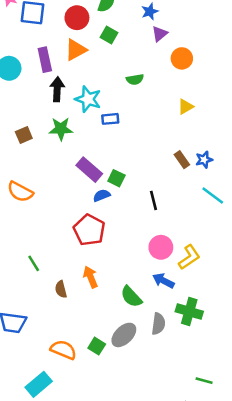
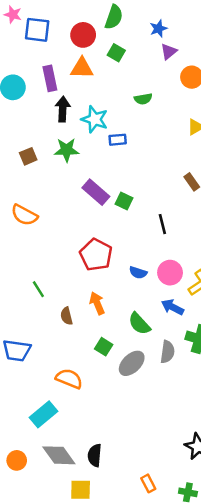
orange triangle: (76, 50) -> (82, 68), turned 30
blue semicircle: (102, 195) -> (138, 273), moved, turned -140
green square: (97, 346) -> (104, 347), moved

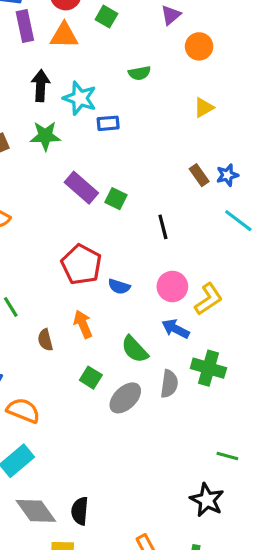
purple rectangle: (50, 78) -> (25, 26), moved
blue semicircle: (138, 273) -> (119, 287), moved
orange semicircle: (69, 379) -> (23, 410), moved

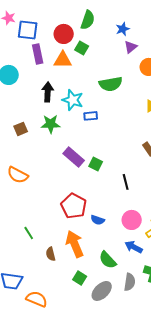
green square: (106, 17) -> (82, 48), moved
green semicircle: (139, 73) -> (111, 84), size x1.6
orange arrow: (83, 324) -> (75, 244), size x1.5

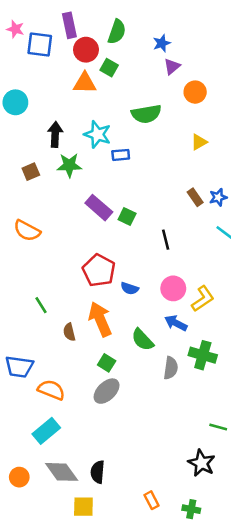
purple rectangle: (38, 54) -> (69, 25), moved
black arrow: (48, 92) -> (55, 134), moved
gray ellipse: (102, 291) -> (107, 391), moved

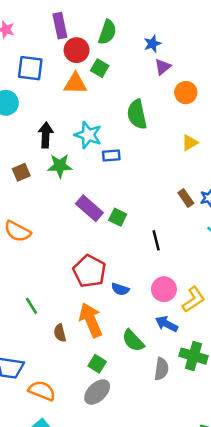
blue square: (40, 45) -> (30, 68), moved
green semicircle: (146, 114) -> (137, 114), turned 88

